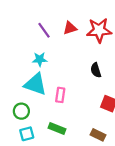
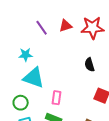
cyan star: (40, 59) -> (26, 55), moved
pink rectangle: (60, 95) -> (57, 98), moved

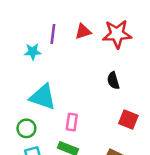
purple line: (42, 28) -> (53, 34), turned 42
cyan star: (26, 55) -> (33, 52), moved

